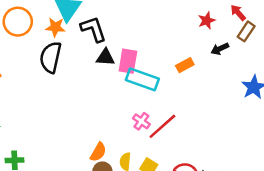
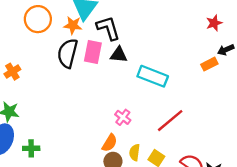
pink rectangle: (128, 61) -> (93, 52), moved
orange rectangle: (185, 65) -> (209, 64), moved
pink cross: (141, 121) -> (123, 117), moved

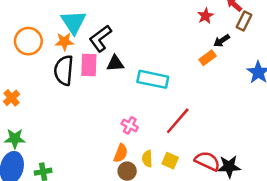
black L-shape: (108, 28) -> (100, 38), turned -100

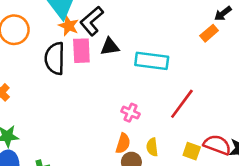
orange star: (64, 42) -> (69, 26), moved, turned 30
yellow square: (170, 161) -> (192, 151), moved

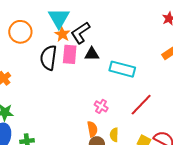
orange semicircle: (123, 143) -> (92, 129), turned -35

